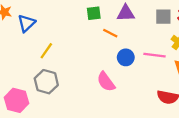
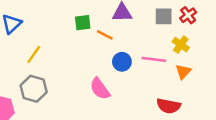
green square: (94, 13) -> (83, 23), moved

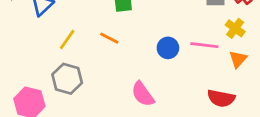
orange line: (105, 35) -> (109, 38), moved
pink semicircle: (100, 89) -> (143, 94), moved

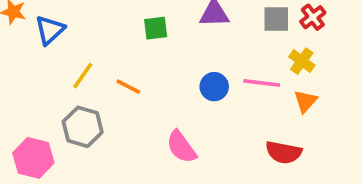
orange line: (109, 38) -> (128, 87), moved

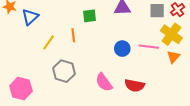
yellow cross: (302, 61) -> (171, 34), size x1.5
orange line: (128, 87) -> (73, 35), moved, turned 56
gray hexagon: (83, 127) -> (64, 71), moved
red semicircle: (284, 152) -> (135, 85), moved

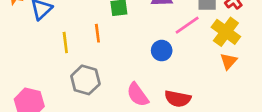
yellow line: (49, 42) -> (65, 43), turned -42
pink line: (149, 47) -> (187, 25), moved, turned -42

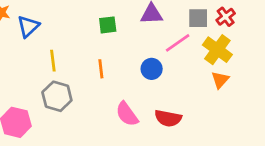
orange line: (97, 33) -> (101, 69), moved
gray hexagon: (85, 80) -> (57, 96), moved

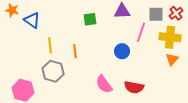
blue triangle: (28, 26) -> (32, 20), turned -42
pink line: (178, 43) -> (141, 32), turned -36
yellow cross: (217, 50) -> (170, 37), turned -30
orange line: (101, 69) -> (75, 51), moved

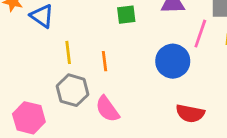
blue circle: (122, 51) -> (173, 61), size x1.5
pink semicircle: (104, 84) -> (107, 109), moved

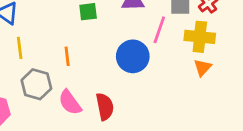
yellow line: (68, 52) -> (20, 48), moved
red semicircle: (190, 113) -> (105, 107), moved, turned -112

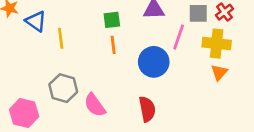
yellow line: (20, 48) -> (61, 38), moved
orange line: (67, 56) -> (113, 45), moved
red semicircle: (105, 107) -> (147, 109), moved

